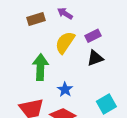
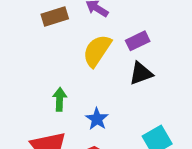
green arrow: (40, 67) -> (60, 99), moved, size x0.6

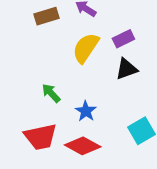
green arrow: (60, 99) -> (51, 93), turned -45

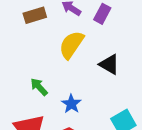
purple rectangle: (123, 39) -> (102, 14), moved, turned -36
black triangle: (126, 69) -> (109, 64), turned 50

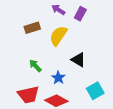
brown rectangle: (35, 15) -> (32, 28), moved
black triangle: (109, 64) -> (78, 60), moved

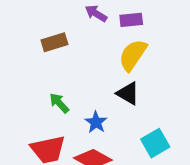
purple rectangle: (80, 14) -> (131, 20), turned 56
yellow semicircle: (58, 36) -> (133, 55), moved

